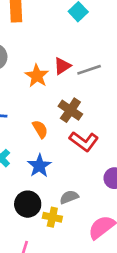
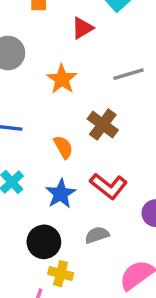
red triangle: (62, 66) -> (82, 28), moved
red L-shape: (84, 141) -> (109, 186), moved
yellow cross: (52, 217) -> (61, 274), moved

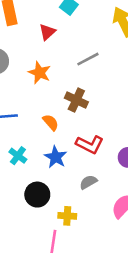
black circle: (44, 242) -> (37, 195), moved

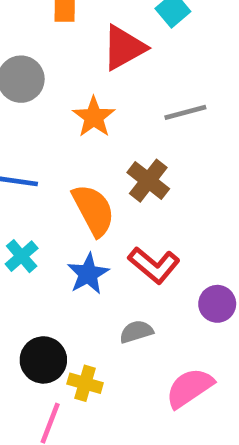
red triangle: (47, 32) -> (124, 48), size x1.5
orange semicircle: (51, 122) -> (93, 210), size x1.6
black circle: (37, 195) -> (43, 360), moved

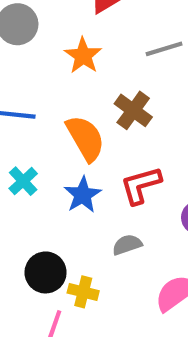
red L-shape: (154, 265) -> (141, 185), turned 126

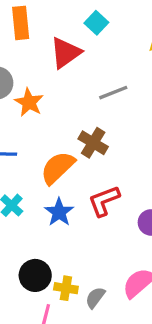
orange star: (83, 56) -> (29, 102), moved
orange semicircle: (85, 138) -> (58, 168), turned -99
gray semicircle: (127, 245) -> (95, 298), moved, turned -30

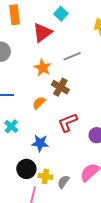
orange star: (29, 102) -> (43, 68), moved
orange semicircle: (58, 168) -> (39, 103), size x0.6
blue star: (59, 212) -> (40, 143), moved, turned -30

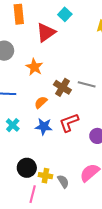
gray line: (72, 56) -> (87, 84), moved, turned 36
orange star: (43, 68) -> (34, 67), moved
blue star: (40, 143) -> (44, 126), moved
gray semicircle: (63, 182) -> (63, 181), turned 112

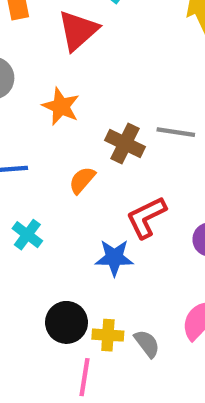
blue star: (44, 126) -> (114, 258), moved

